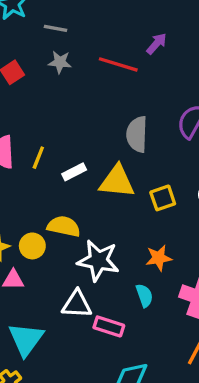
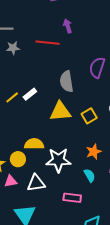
purple arrow: (157, 44) -> (68, 26), turned -48
yellow line: (38, 158) -> (12, 97), moved, turned 40
white rectangle: (74, 172) -> (30, 94), moved
white triangle: (77, 304) -> (36, 183), moved

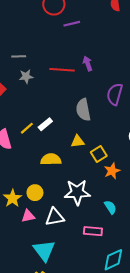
purple arrow: (68, 26) -> (88, 64), moved
yellow triangle: (60, 111) -> (78, 141), size x0.6
yellow square: (89, 116) -> (99, 154), moved
yellow semicircle: (34, 144) -> (51, 159), moved
orange star: (94, 152) -> (112, 171), moved

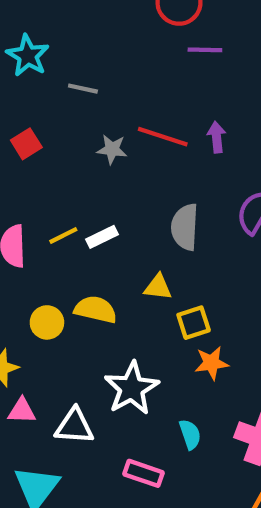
gray star: (26, 76) -> (112, 149), moved
white star: (77, 192) -> (132, 388), turned 30
yellow circle: (35, 193) -> (47, 322), moved

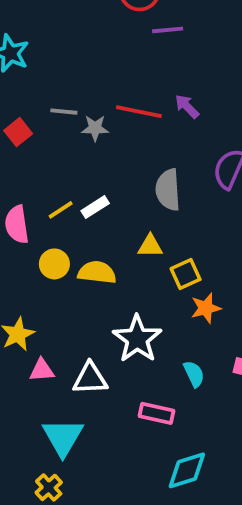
gray line: (83, 89) -> (64, 112), moved
purple arrow: (217, 137) -> (187, 106), turned -32
yellow circle: (47, 322) -> (54, 264), moved

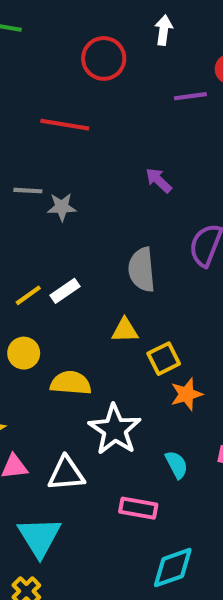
purple line: (168, 30) -> (190, 96), moved
red line: (139, 112) -> (65, 125), moved
yellow semicircle: (97, 272) -> (71, 383), moved

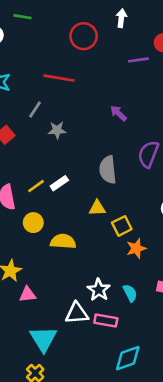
gray line: (28, 191) -> (35, 109), moved, turned -60
white star: (115, 430) -> (99, 290), moved, size x0.7
white triangle: (66, 474) -> (77, 313), moved

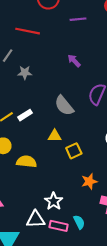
purple line: (138, 60) -> (78, 19), moved
gray semicircle: (108, 170) -> (64, 106), turned -35
orange star: (136, 248) -> (89, 181), moved
cyan semicircle: (130, 293) -> (79, 222), moved

